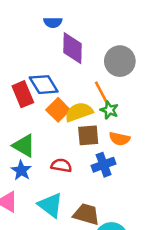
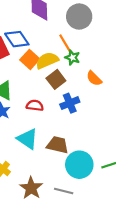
brown square: (88, 135) -> (56, 79), turned -30
orange semicircle: (119, 139) -> (94, 78), moved, turned 35

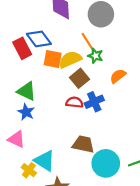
orange square: (30, 59) -> (53, 59), turned -30
orange semicircle: (94, 78) -> (118, 76), turned 98
red semicircle: (35, 105) -> (74, 102), moved
cyan triangle: (27, 139) -> (44, 161), moved

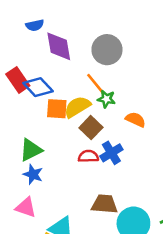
red rectangle: (22, 48) -> (18, 80), moved
orange semicircle: (118, 76) -> (135, 120), turned 70
green triangle: (27, 91) -> (31, 150), turned -45

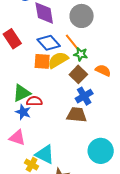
blue diamond: (38, 87) -> (49, 43), moved
brown square: (91, 128) -> (78, 74), moved
red semicircle: (88, 156) -> (34, 101), moved
brown trapezoid: (104, 204) -> (77, 115), moved

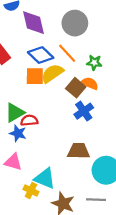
green star: (81, 54) -> (94, 63), moved
orange semicircle: (103, 70) -> (90, 83), moved
brown trapezoid: (77, 115) -> (79, 151), moved

